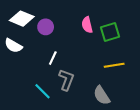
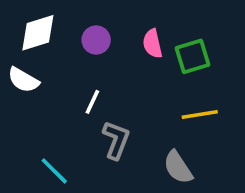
white diamond: (22, 19) -> (38, 33), turned -40
purple circle: (46, 27) -> (96, 40), moved
cyan line: (42, 91) -> (54, 171), moved

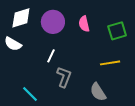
purple circle: (96, 40) -> (53, 22), size x1.5
green square: (192, 56) -> (117, 31), moved

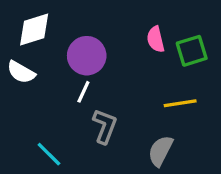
purple circle: (53, 22) -> (87, 56), moved
pink semicircle: (84, 24) -> (156, 39), moved
gray semicircle: (98, 92) -> (160, 151), turned 60

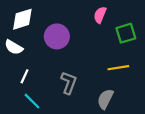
pink semicircle: (156, 39) -> (100, 15), moved, turned 35
white line: (83, 92) -> (25, 76), moved

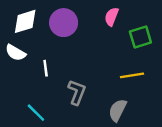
purple circle: (57, 36) -> (64, 23), moved
white line: (25, 76) -> (46, 68), moved, turned -32

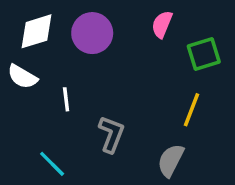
yellow line: (132, 75) -> (192, 110), turned -60

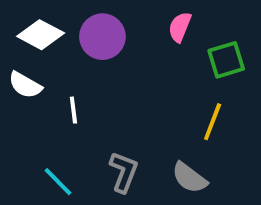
white diamond: (36, 31) -> (41, 35), turned 45
gray L-shape: (111, 134) -> (124, 172), moved
gray semicircle: (171, 160) -> (189, 178), turned -80

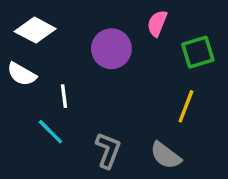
purple circle: (102, 37) -> (111, 49), moved
cyan line: (58, 182) -> (50, 132), moved

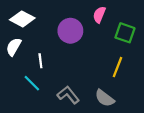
green square: (198, 52) -> (125, 33), turned 36
white semicircle: (22, 74) -> (14, 47), turned 90
gray L-shape: (108, 150) -> (68, 95), turned -60

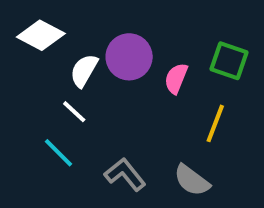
pink semicircle: (99, 15) -> (176, 78), moved
white semicircle: (14, 47) -> (84, 71), moved
white line: (40, 61) -> (74, 112), turned -40

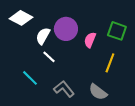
white line: (74, 112) -> (49, 57), moved

